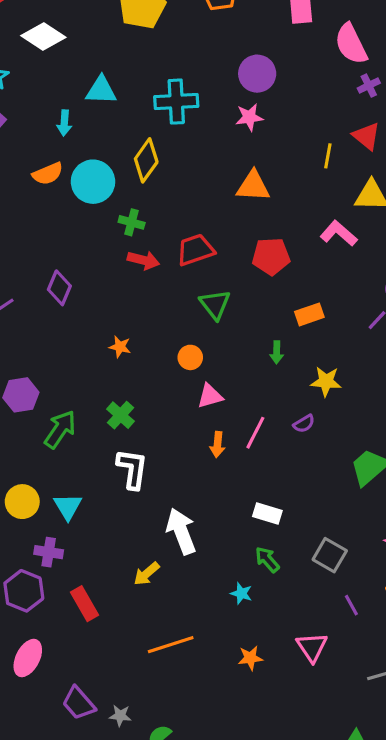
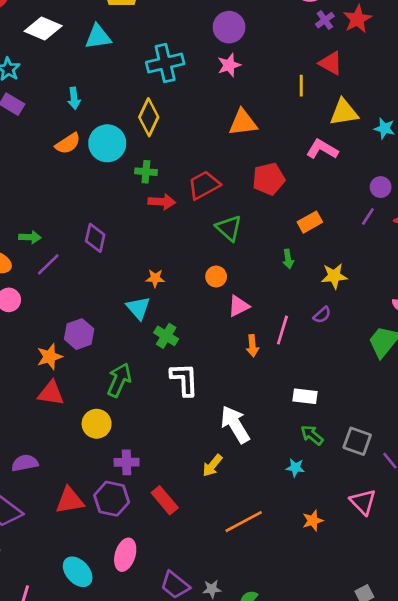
cyan triangle: (101, 90) -> (98, 37), moved
green arrow: (60, 429) -> (119, 380), moved
cyan triangle: (68, 506) -> (138, 308), moved
gray square: (330, 555) -> (357, 441), moved

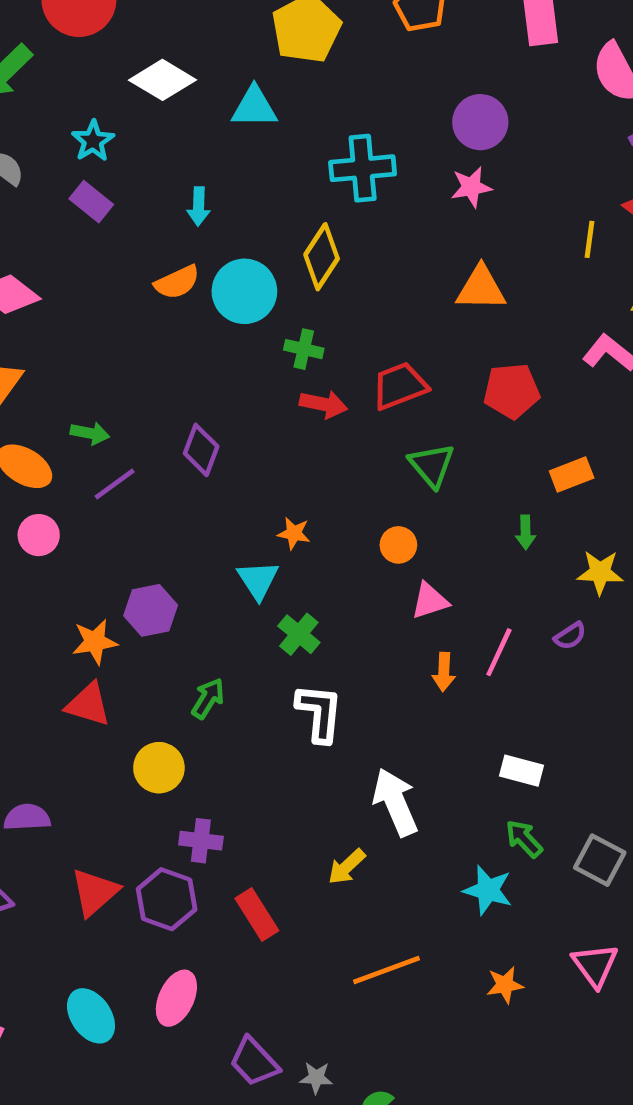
green arrow: (119, 380) -> (208, 698), size x0.7
cyan star: (295, 468) -> (488, 890), size x1.5
red triangle: (70, 500) -> (95, 892), turned -40

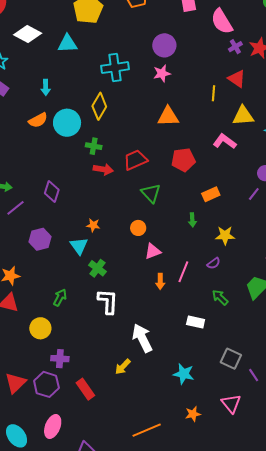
purple hexagon: (151, 610) -> (40, 239), moved
green arrow: (524, 839) -> (220, 297), moved
orange line: (387, 970) -> (147, 430), moved

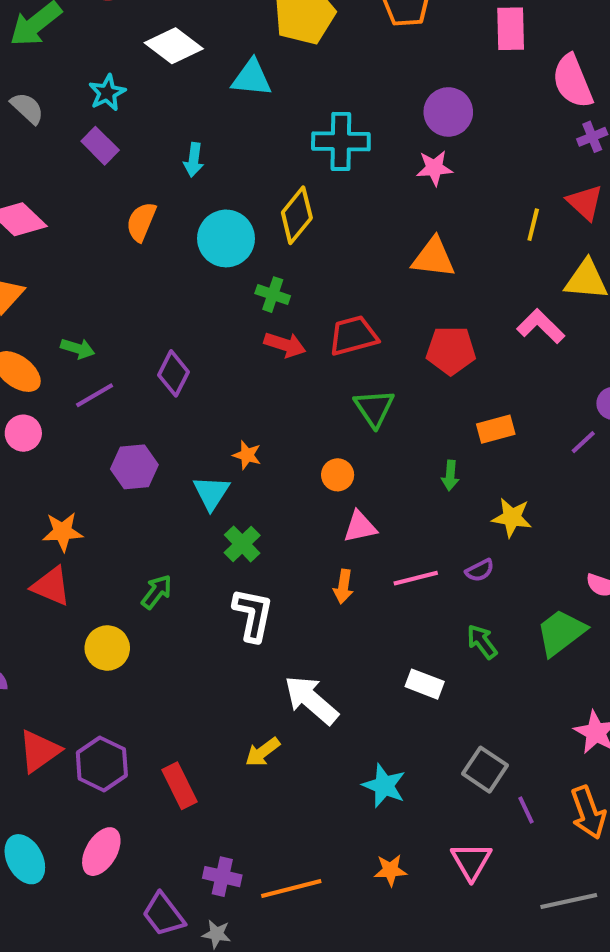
orange semicircle: (38, 120) -> (141, 222), moved, turned 132
pink line: (183, 272) -> (416, 578), turned 45
orange arrow: (160, 281) -> (343, 586), moved
white arrow: (142, 338) -> (311, 700), turned -32
purple cross: (60, 359) -> (222, 877), moved

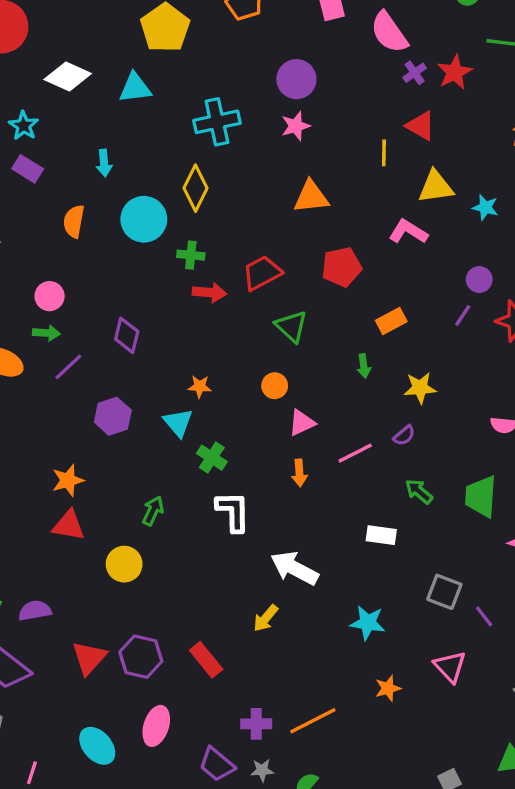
pink circle: (23, 433) -> (50, 296), moved
green trapezoid: (561, 632) -> (481, 496), moved, turned -36

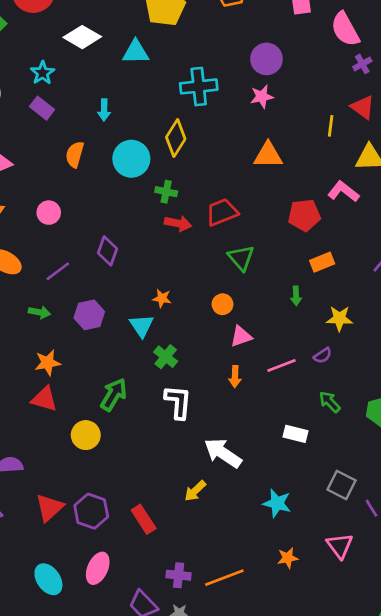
red pentagon: (342, 267) -> (304, 215), moved
green arrow: (47, 333) -> (39, 312), moved
green arrow: (153, 511) -> (114, 395), size x1.4

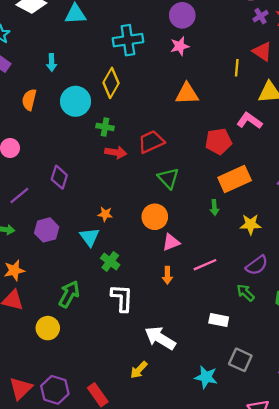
orange rectangle: (322, 262) -> (235, 179), size x1.6
orange circle: (222, 304) -> (155, 217), size x1.5
purple semicircle: (323, 355) -> (257, 265), moved, size x1.5
gray square: (342, 485) -> (240, 360), moved

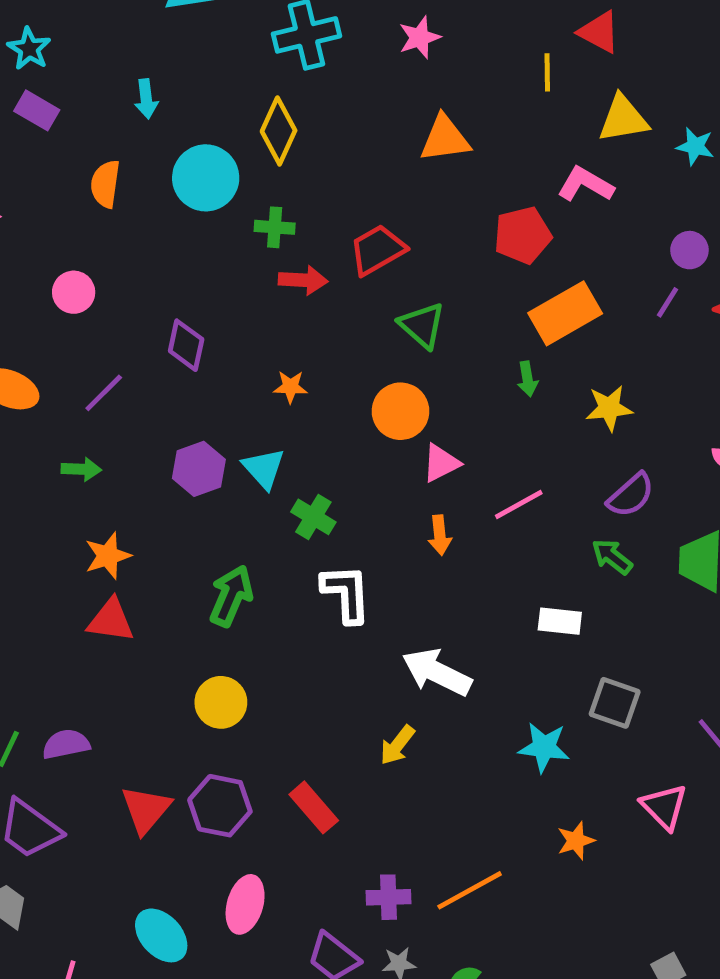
orange star: (105, 214) -> (290, 387), moved
purple hexagon: (47, 230) -> (199, 469), moved
yellow circle: (48, 328) -> (221, 702), moved

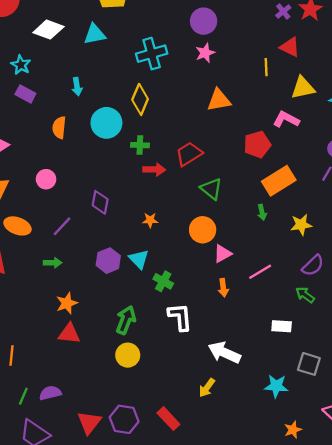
yellow circle: (221, 702) -> (128, 355), moved

